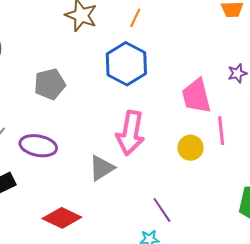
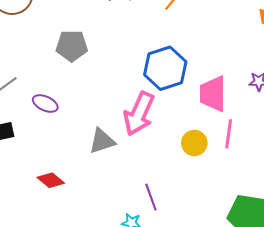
blue hexagon: (126, 64) -> (165, 68), moved
purple ellipse: (38, 146) -> (45, 103), size x0.7
red diamond: (62, 218) -> (51, 180), size x0.7

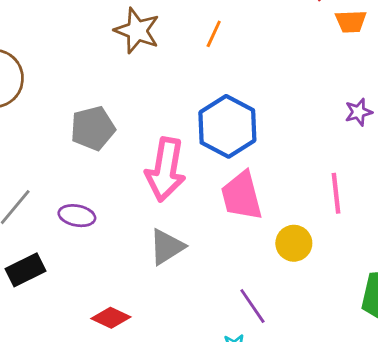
pink trapezoid: (213, 94) -> (242, 196), moved
pink arrow: (139, 114) -> (166, 170), moved
yellow circle: (194, 143) -> (294, 243), moved

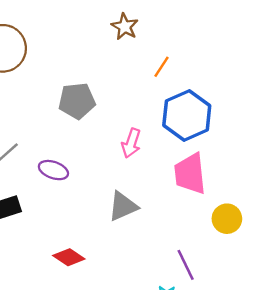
brown star: (137, 31) -> (125, 27), size x0.7
orange line: (214, 34) -> (162, 67), moved
pink arrow: (166, 170) -> (131, 143), size x0.6

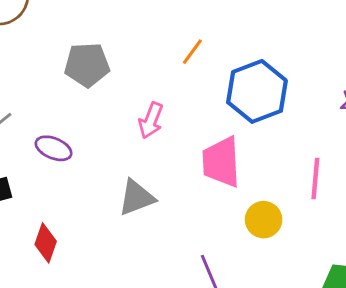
orange line: (162, 67) -> (192, 52), moved
blue hexagon: (187, 115) -> (257, 91), moved
red diamond: (69, 257) -> (46, 243), moved, turned 72

